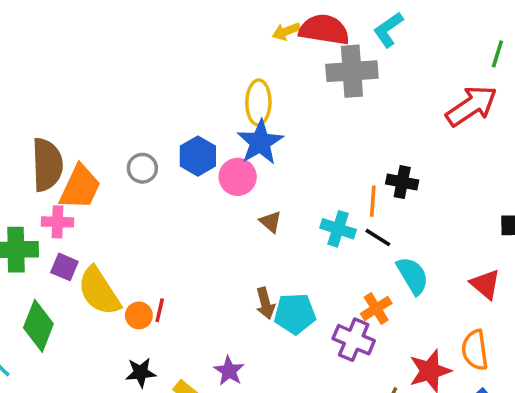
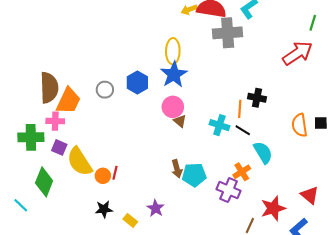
pink circle: (238, 177) -> (173, 107), moved
red triangle: (485, 284) -> (310, 195), moved
orange semicircle: (475, 350) -> (300, 125), moved

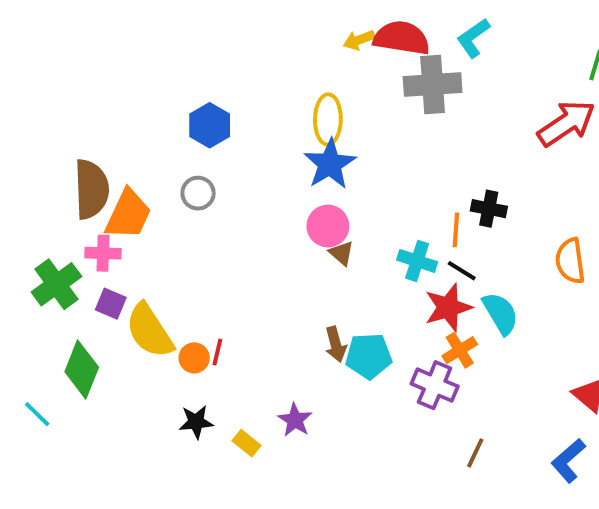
blue hexagon: (137, 83) -> (210, 125), moved
green cross: (31, 137) -> (56, 284), turned -35
red star: (273, 208) -> (448, 307), moved

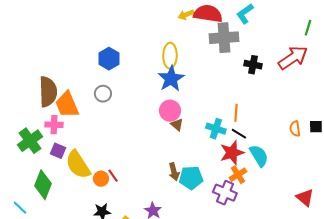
black cross: (489, 209) -> (253, 65), moved
orange trapezoid: (128, 214) -> (67, 105), turned 132
orange semicircle: (570, 261) -> (295, 129), size x0.7
red line: (217, 352) -> (113, 176), turned -48

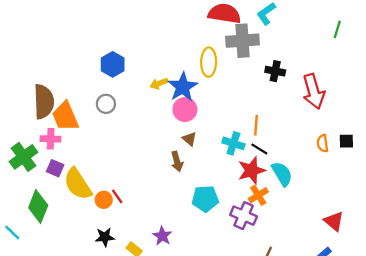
yellow arrow: (186, 15) -> (159, 84), moved
yellow ellipse: (170, 56) -> (209, 62), moved
red arrow: (293, 58) -> (314, 91), moved, turned 108
pink circle: (170, 111) -> (185, 110), moved
brown arrow: (174, 172) -> (177, 161), moved

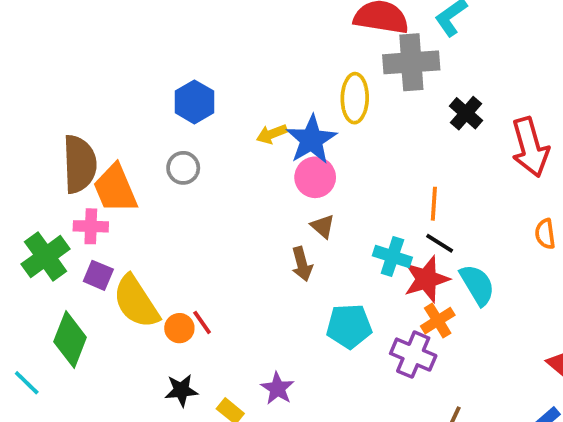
black cross: (275, 71) -> (466, 113), turned 30
cyan cross: (233, 143) -> (392, 256), moved

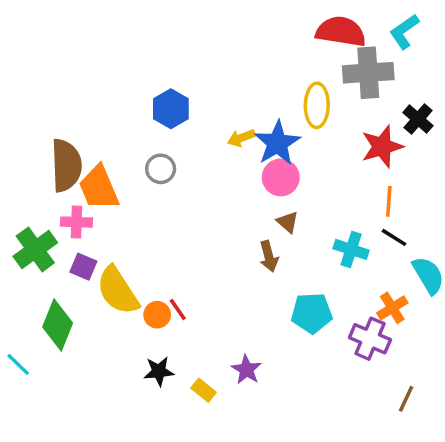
red star: (426, 279) -> (382, 147), moved

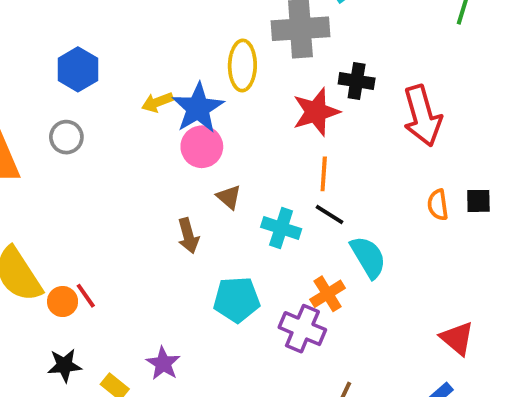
black cross: (418, 119) -> (357, 81), turned -32
brown triangle: (288, 222) -> (229, 197), moved

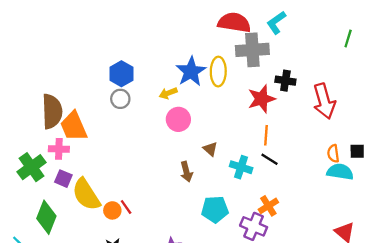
blue star: (198, 108) -> (191, 72), moved
gray circle: (66, 137) -> (120, 99), moved
pink circle: (202, 147) -> (178, 119), moved
cyan semicircle: (368, 257) -> (340, 172), moved, turned -50

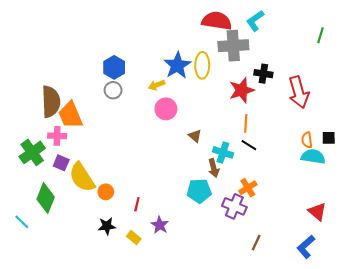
brown arrow: (186, 172) -> (214, 168), moved
red line: (126, 207) -> (137, 204), moved, turned 48

